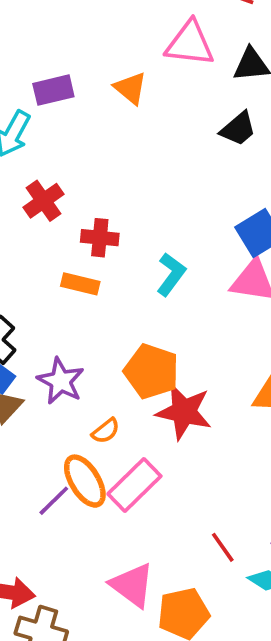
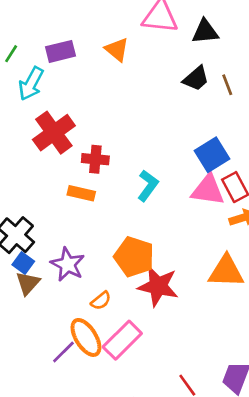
red cross: (43, 201) -> (54, 133), size x1.4

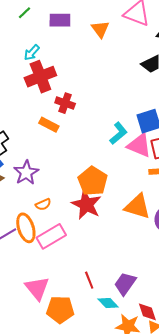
cyan arrow: (31, 84) -> (32, 53), moved, size x0.7
cyan L-shape: (148, 186) -> (118, 133), moved
orange pentagon: (134, 257) -> (93, 181), moved

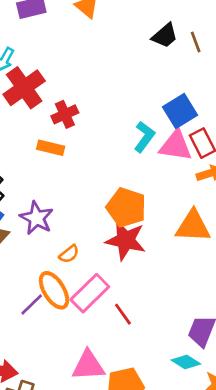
red cross: (65, 103) -> (65, 114), turned -30
red line: (89, 280) -> (123, 314), moved
pink triangle: (37, 288) -> (88, 366), turned -40

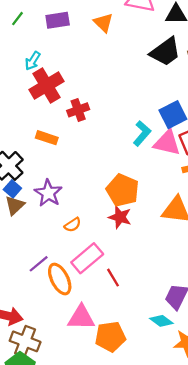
black trapezoid: (165, 36) -> (165, 52), size x1.4
orange rectangle: (51, 148) -> (47, 138), moved
red star: (126, 240) -> (120, 217), size x0.7
orange ellipse: (54, 290) -> (60, 279), moved

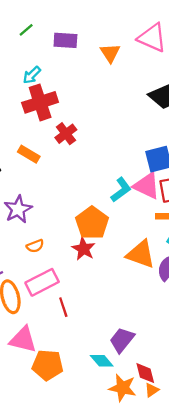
red cross: (78, 110) -> (66, 134), turned -30
cyan L-shape: (142, 133) -> (121, 190), moved

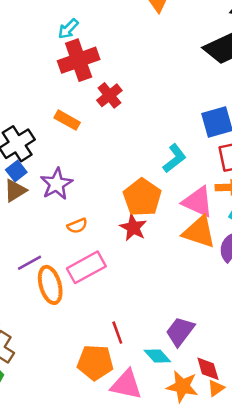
pink triangle: (147, 186) -> (198, 202), moved
red line: (63, 307) -> (117, 333), moved
pink triangle: (23, 340) -> (126, 385), moved

